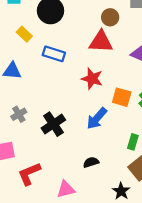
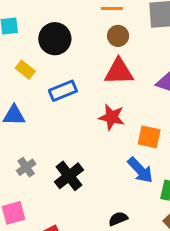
brown circle: (110, 17) -> (118, 36), moved
blue rectangle: (54, 54) -> (63, 91), turned -35
blue arrow: (97, 118) -> (140, 170), moved, turned -80

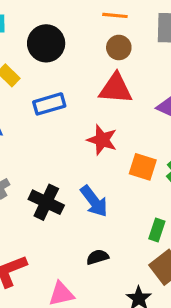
blue arrow: (140, 170) -> (94, 201), moved
black cross: (69, 176) -> (46, 202), turned -32

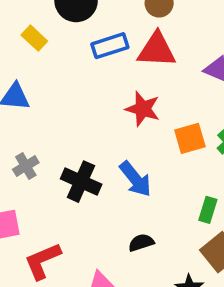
blue rectangle: (49, 104) -> (110, 46), moved
orange square: (143, 167) -> (190, 138), turned -32

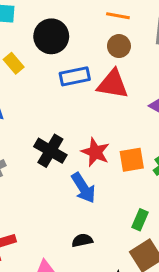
red star: (143, 109) -> (95, 152), moved
black cross: (81, 182) -> (50, 151), moved

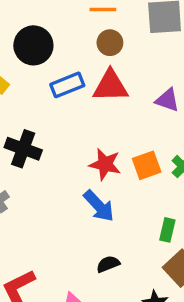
black cross: (50, 151) -> (23, 149), moved

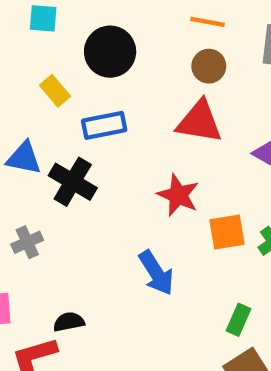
blue rectangle: (67, 85) -> (104, 125), moved
red star: (105, 164) -> (178, 195), moved
black semicircle: (108, 264) -> (69, 322), moved

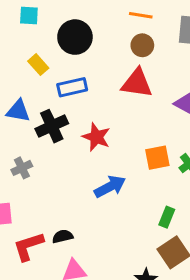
black cross: (73, 182) -> (52, 126), turned 36
red star: (178, 195) -> (96, 137), moved
blue arrow: (156, 273) -> (110, 187), turned -84
black semicircle: (69, 322) -> (63, 236), moved

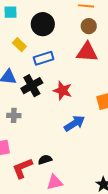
gray cross: (22, 168) -> (14, 115), turned 32

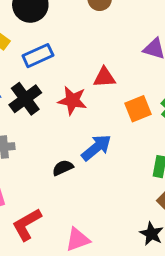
red triangle: (87, 52) -> (104, 77), moved, size x0.7
black semicircle: (45, 160) -> (63, 168), moved

